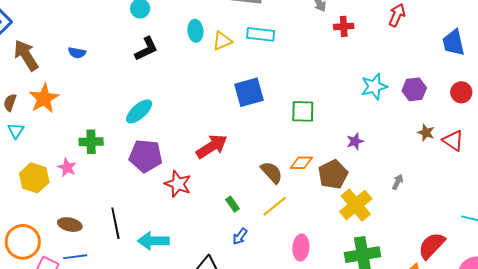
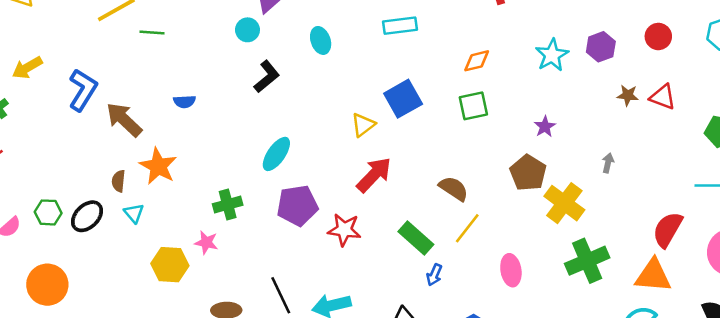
yellow triangle: (222, 41) -> (363, 125), moved
orange diamond: (301, 163) -> (477, 61), moved
green rectangle: (233, 204) -> (416, 238), size x1.8

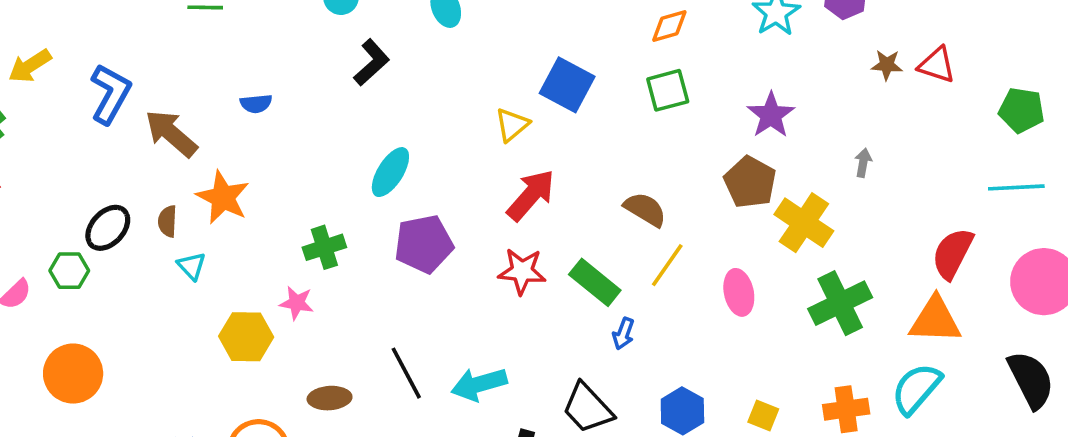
blue square: (403, 99) -> (567, 85), turned -30
purple star: (545, 127) -> (771, 115), size x1.5
black ellipse: (87, 216) -> (108, 228), moved
red star: (344, 230) -> (522, 271), moved
pink ellipse: (511, 270) -> (739, 292), moved

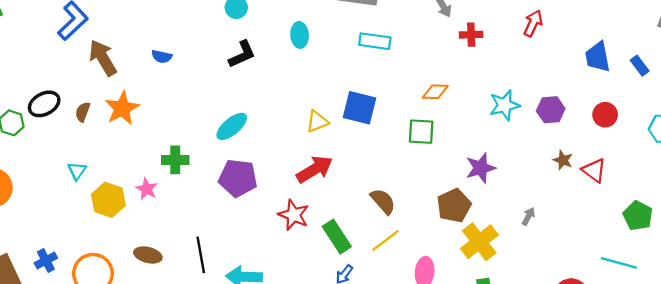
blue square: (567, 85) -> (360, 108), turned -32
cyan triangle: (192, 266) -> (77, 171), moved

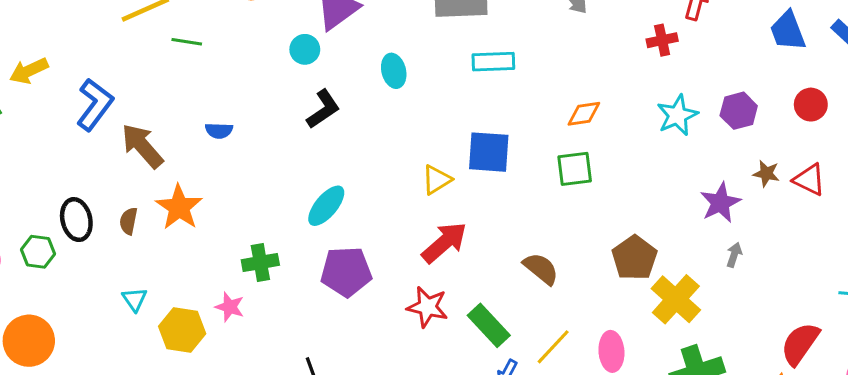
red cross: (471, 35) -> (662, 40), moved
black ellipse: (44, 104) -> (76, 220), turned -64
purple star: (481, 168) -> (720, 203), moved
yellow line: (385, 240) -> (553, 347), moved

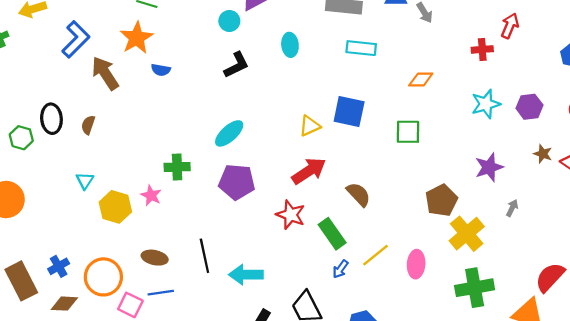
orange diamond: (584, 114) -> (421, 80), moved
purple star: (720, 203) -> (489, 167), moved
orange star: (179, 207) -> (137, 38), moved
brown semicircle: (541, 269) -> (359, 194), moved

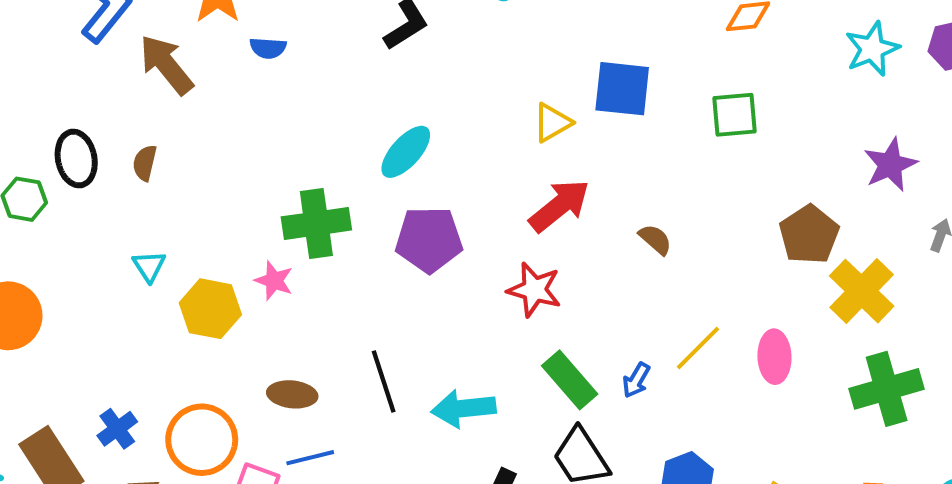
green cross: (177, 167) -> (316, 223), size x1.4
brown semicircle: (359, 194) -> (655, 239), size x0.7
green rectangle: (332, 234) -> (570, 380), moved

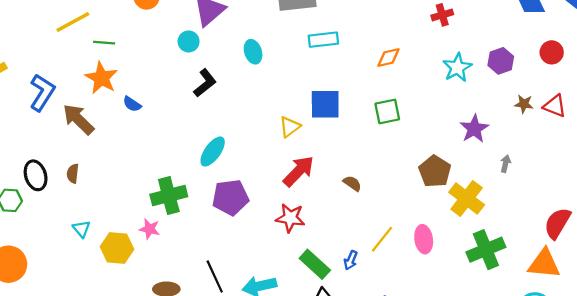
blue semicircle: (268, 48) -> (132, 104), turned 36

